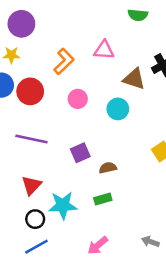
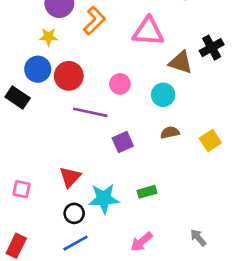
pink triangle: (104, 50) -> (148, 31), size x1.4
orange L-shape: (64, 61) -> (94, 21), moved
purple line: (31, 139) -> (90, 112), moved
brown semicircle: (108, 168) -> (170, 133), moved
gray arrow: (150, 242) -> (198, 238), turned 30

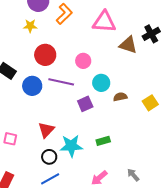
blue circle: (38, 69) -> (32, 86), moved
cyan circle: (163, 95) -> (101, 83), moved
gray arrow: (198, 238) -> (133, 175), moved

